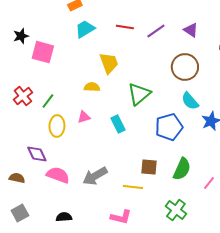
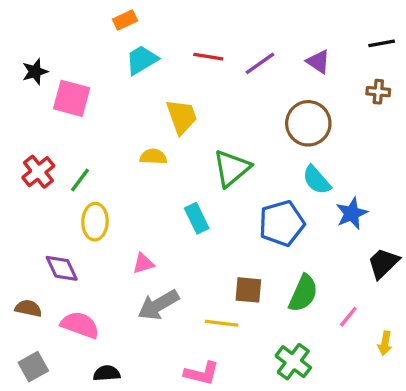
pink triangle: (84, 117) -> (143, 263), moved
pink semicircle: (58, 175) -> (80, 325), moved

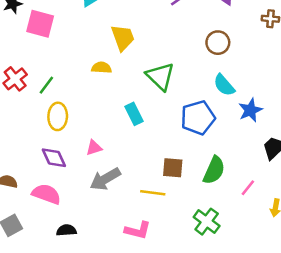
brown circle: (308, 123) -> (218, 43), size x0.7
green triangle: (232, 168) -> (160, 76), turned -36
purple diamond: (62, 268) -> (54, 158), moved

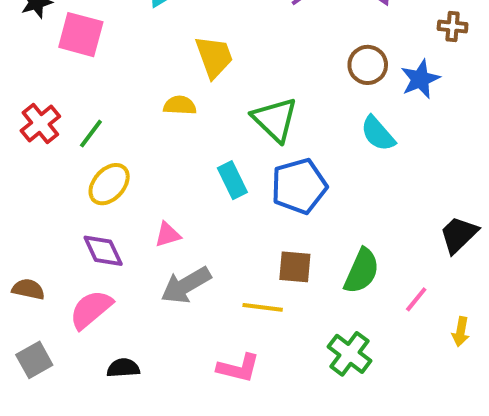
blue star: (250, 110) -> (420, 79), moved
yellow ellipse: (58, 116) -> (109, 184), turned 40
blue pentagon: (198, 118) -> (299, 186), moved
pink semicircle: (46, 194) -> (91, 309), turned -60

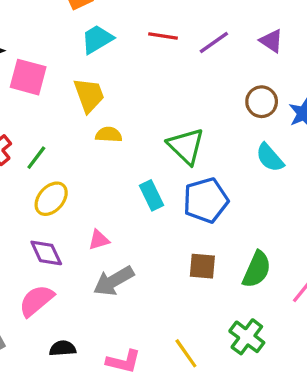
yellow trapezoid: (214, 57) -> (89, 95), moved
yellow line: (263, 307) -> (186, 353), moved, turned 48
pink L-shape: (238, 368) -> (123, 362), moved

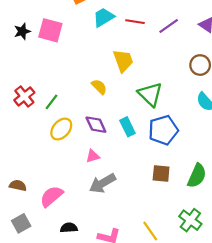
cyan trapezoid: (97, 39) -> (104, 17), moved
pink square: (28, 77) -> (50, 30), moved
yellow trapezoid: (89, 95) -> (123, 61), moved
yellow semicircle: (109, 135) -> (99, 87), turned 42
purple diamond: (46, 253) -> (96, 125), moved

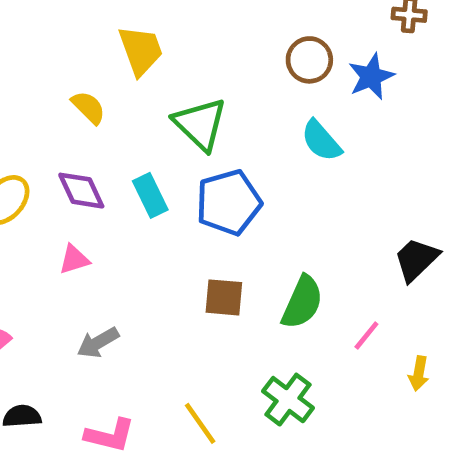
gray arrow: (102, 183) -> (98, 343), moved, size x0.7

